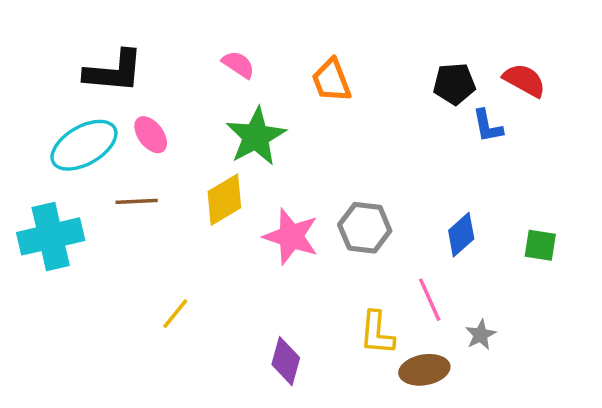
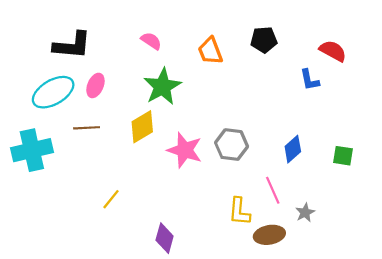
black pentagon: (454, 84) -> (264, 40), moved
pink ellipse: (151, 135) -> (95, 85), turned 60
purple diamond: (286, 361) -> (165, 238), moved

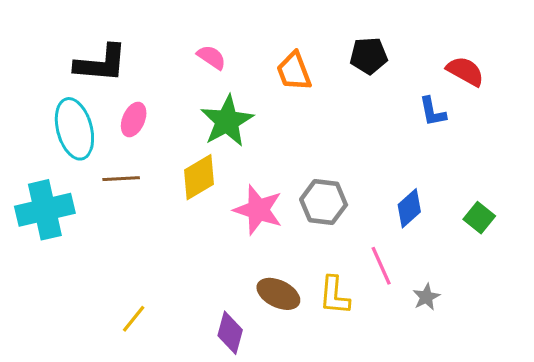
cyan ellipse: (53, 92) -> (74, 129), turned -75
green square: (343, 156) -> (479, 218), turned 30
yellow line: (111, 199) -> (134, 319), moved
brown ellipse: (269, 235) -> (278, 294), moved, turned 36

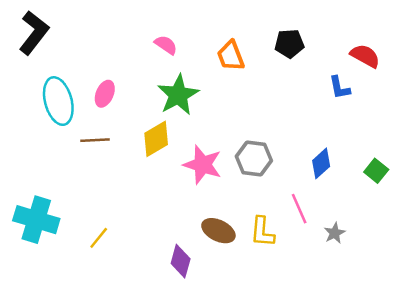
black L-shape: (101, 63) -> (34, 33), moved, turned -57
cyan cross: (45, 210) -> (36, 220), moved, turned 30
yellow line: (134, 319) -> (99, 238), moved

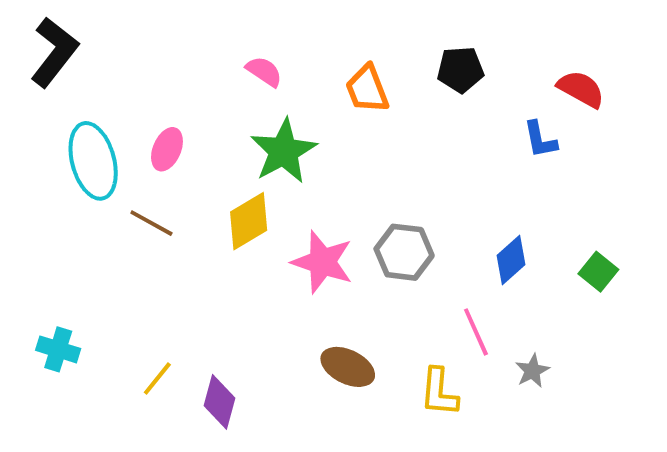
brown line: (95, 140) -> (151, 223), turned 32
cyan cross: (36, 220) -> (58, 349), size x0.6
yellow L-shape: (262, 232) -> (439, 392), moved
purple diamond: (181, 261) -> (219, 402), moved

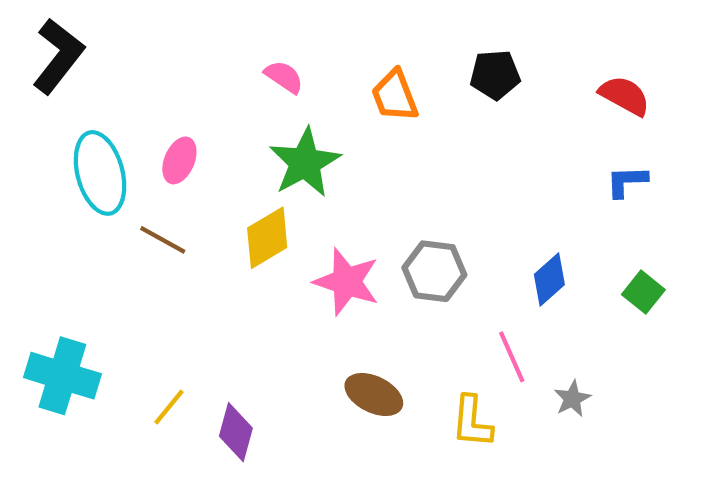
blue L-shape: (540, 140) -> (627, 181), moved, turned 99
cyan cross: (58, 349) -> (62, 376), size x1.6

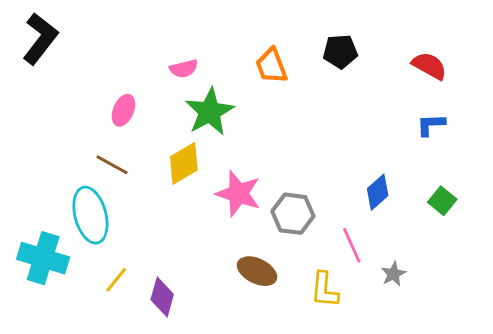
pink semicircle: (284, 77) -> (184, 69), moved, turned 132
cyan ellipse: (100, 173) -> (90, 215), moved
gray hexagon: (434, 271) -> (293, 214), moved

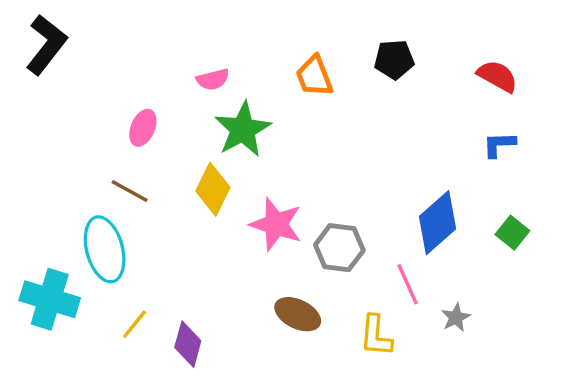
yellow diamond: (184, 163) -> (213, 189), turned -33
blue diamond: (378, 192) -> (438, 223), size x1.5

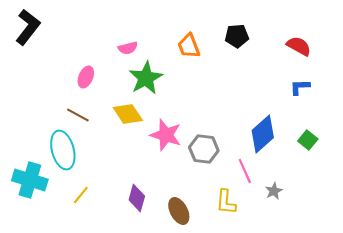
yellow diamond: (213, 189) -> (128, 114), turned -60
brown ellipse: (298, 314) -> (179, 211), moved, turned 36
purple diamond: (188, 344) -> (137, 198), moved

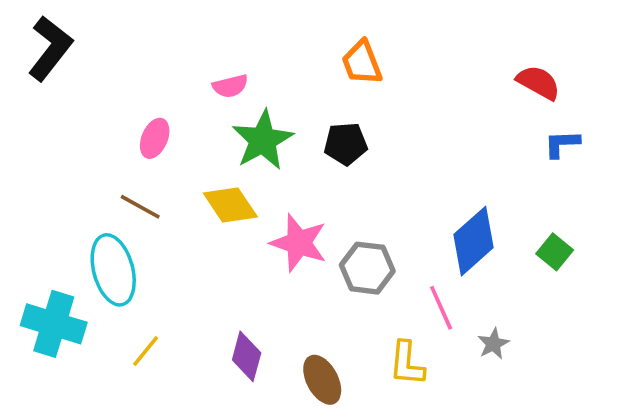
black pentagon: (237, 36) -> (346, 144), moved
orange trapezoid: (189, 46) -> (362, 63), moved
blue L-shape: (300, 87) -> (562, 144), moved

